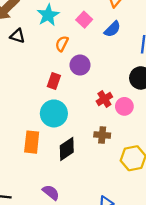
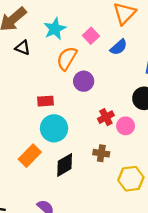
orange semicircle: (62, 44) -> (67, 58), size x1.5
red rectangle: (54, 81) -> (46, 101), moved, turned 63
orange rectangle: (32, 142) -> (30, 156), turned 35

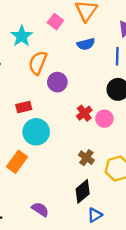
pink square: (91, 36) -> (55, 22), moved
blue semicircle: (119, 47) -> (86, 44), turned 36
brown cross: (101, 153) -> (86, 158), moved, turned 35
black diamond: (65, 165) -> (83, 191), moved

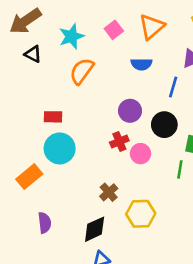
purple circle: (57, 82) -> (130, 111), moved
purple semicircle: (40, 209) -> (45, 223), moved, turned 36

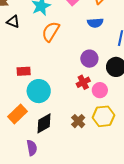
red rectangle: (53, 117) -> (24, 71), moved
yellow hexagon: (141, 214) -> (104, 116), moved
black diamond: (95, 229) -> (44, 123), moved

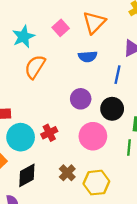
red cross: (83, 82) -> (49, 133), moved
pink circle: (100, 90) -> (93, 136), size x1.5
yellow hexagon: (104, 116) -> (96, 183), moved

